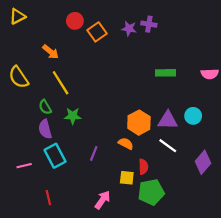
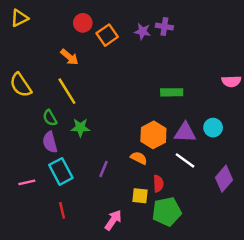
orange arrow: (51, 52) -> (69, 57), moved
green rectangle: (166, 73) -> (172, 92), moved
red line: (48, 198) -> (62, 210), moved

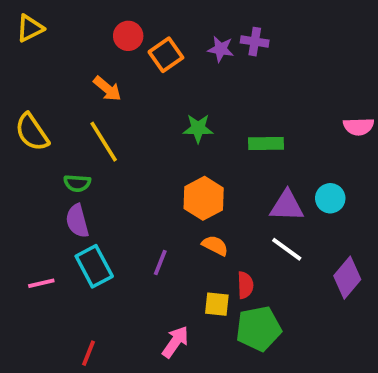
green semicircle: (50, 118) -> (77, 183), turned -56
green star: (80, 128) -> (198, 128), moved
orange hexagon: (153, 135) -> (204, 198), moved
red line: (62, 210) -> (89, 353), moved, turned 35

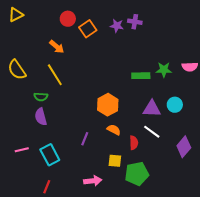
green star: (198, 128) -> (164, 70), moved
cyan rectangle: (94, 266) -> (50, 155), moved
red semicircle: (245, 285) -> (134, 143), moved
pink arrow: (175, 342) -> (93, 181), turned 48

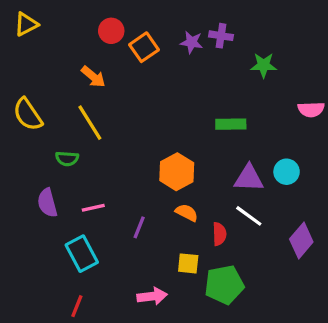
green star: (164, 70) -> (264, 65), moved
purple semicircle: (41, 117) -> (47, 203), moved
pink line: (22, 150) -> (93, 208), moved

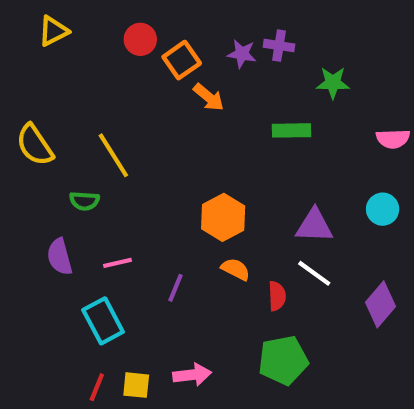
yellow triangle: (26, 24) -> (53, 31), moved
orange arrow: (93, 77) -> (209, 97), moved
green rectangle: (231, 124) -> (291, 130), moved
cyan circle: (287, 172) -> (383, 209), moved
yellow square: (188, 263) -> (136, 385), moved

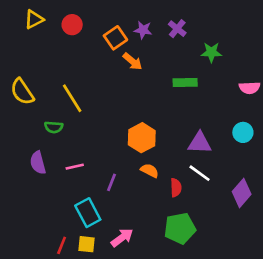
red circle: (140, 39) -> (72, 25), moved
purple cross: (279, 46) -> (177, 29), turned 30
purple star: (242, 54) -> (143, 30), moved
cyan rectangle: (103, 321) -> (88, 213), moved
pink arrow: (192, 375) -> (122, 238), turned -30

